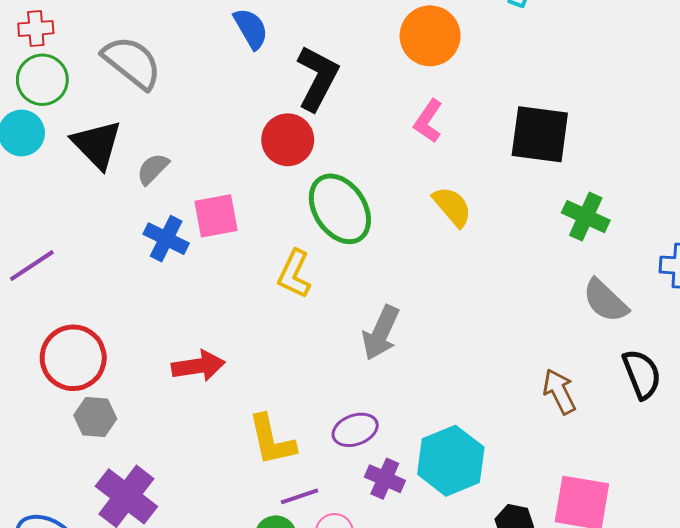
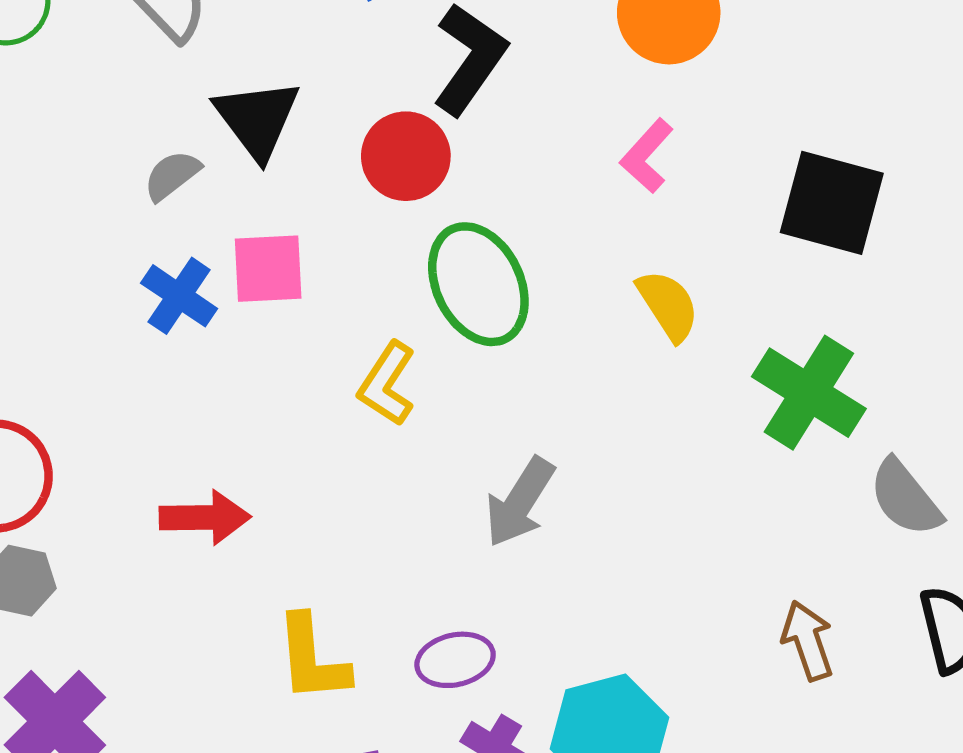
black triangle: (97, 144) -> (257, 119), moved
green cross: (586, 217) -> (809, 393), moved, size x1.4

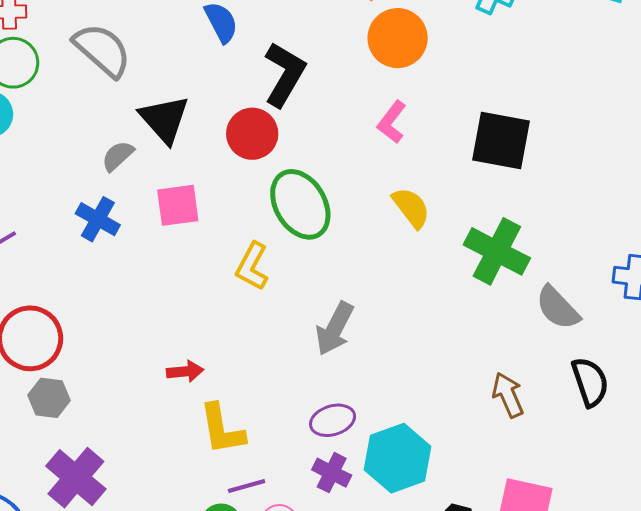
blue cross: (179, 296) -> (98, 219), moved
red arrow: (205, 517) -> (185, 371), moved, size x0.7
purple ellipse: (455, 660) -> (333, 420), moved

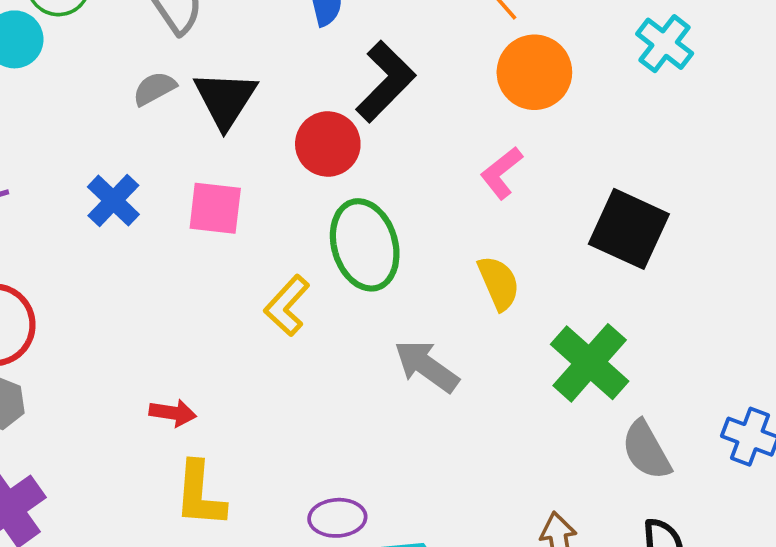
gray semicircle: (118, 156) -> (154, 89), moved
gray arrow: (335, 329) -> (426, 366), moved, turned 84

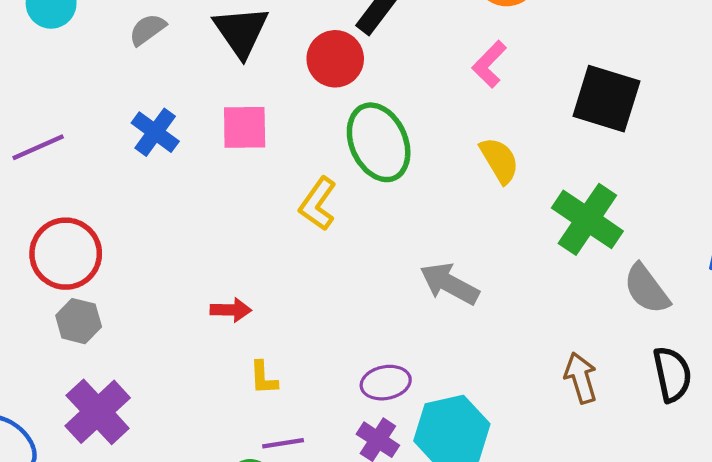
gray semicircle: (154, 89) -> (147, 30), moved
gray arrow: (426, 366) -> (449, 284), moved
yellow L-shape: (200, 494) -> (264, 378), size x0.6

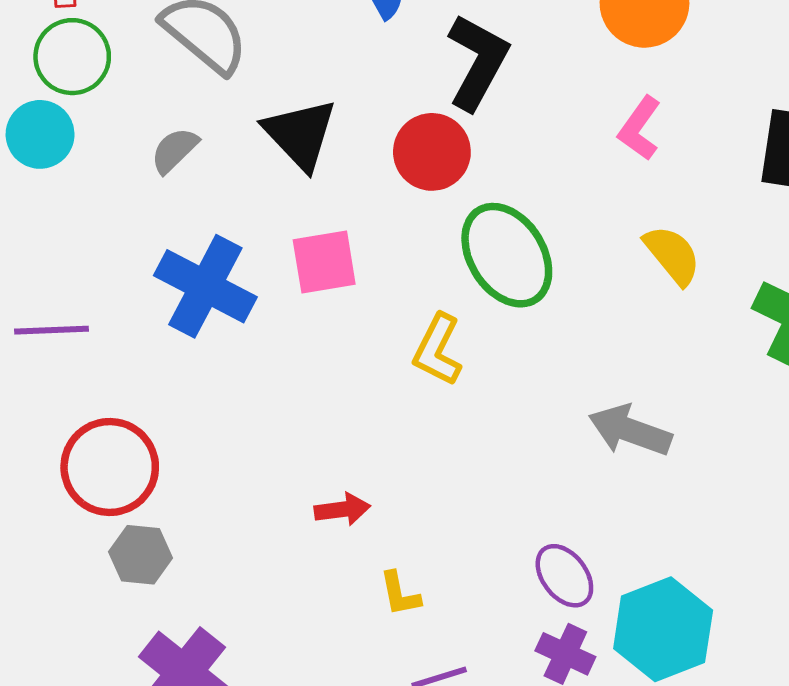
blue cross: (155, 132) -> (205, 286), size x1.5
purple line: (38, 147) -> (52, 330), turned 30
purple ellipse: (386, 383) -> (564, 576), turned 72

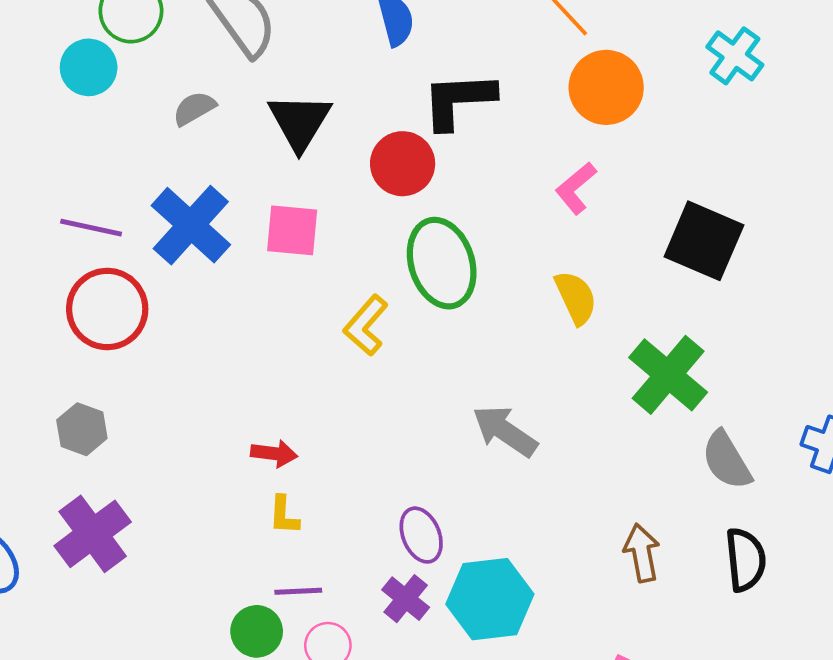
black L-shape: (478, 62) -> (458, 100), turned -136
purple line: (52, 330) -> (91, 228), moved
red circle: (110, 467) -> (107, 309), moved
red arrow: (342, 509) -> (274, 453), moved

